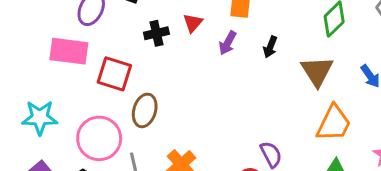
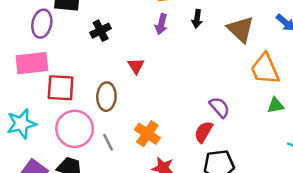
red triangle: (193, 23) -> (136, 66), moved
red square: (114, 74) -> (61, 88), moved
orange trapezoid: (334, 123) -> (265, 69), turned 144

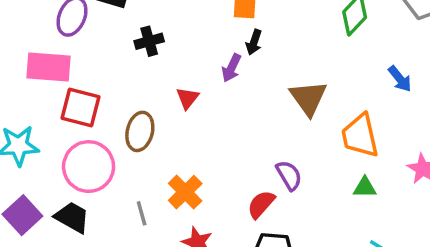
black arrow: (197, 19) -> (254, 42), moved
purple arrow: (161, 24) -> (231, 68), moved
brown triangle: (241, 29) -> (308, 98), moved
gray line: (108, 142) -> (142, 213), moved

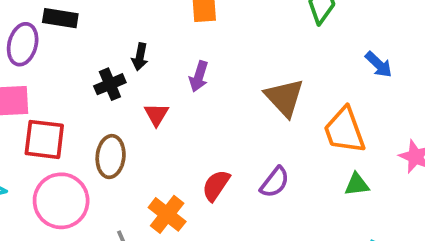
black cross: (149, 41) -> (110, 84), moved
black arrow: (254, 42) -> (140, 57), moved
purple semicircle: (289, 175) -> (275, 182), turned 76
red semicircle: (261, 204) -> (216, 185), moved

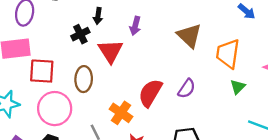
red triangle: (156, 114) -> (110, 51), size x1.6
orange trapezoid: (344, 130) -> (228, 54), turned 32
red semicircle: (216, 185) -> (150, 93), size x1.4
green triangle: (357, 185) -> (238, 87), turned -35

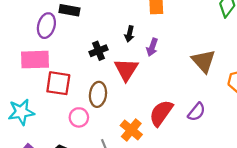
black arrow: (98, 16) -> (129, 34), moved
pink circle: (55, 109) -> (79, 117), moved, size x0.6

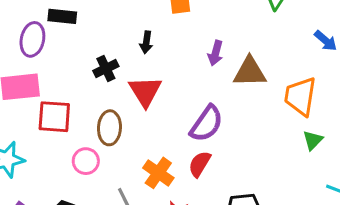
purple arrow: (152, 47) -> (216, 53), moved
brown triangle: (203, 61) -> (250, 72), turned -45
purple semicircle: (197, 112) -> (207, 124), moved, size x1.4
red semicircle: (161, 113) -> (200, 164), moved, size x0.7

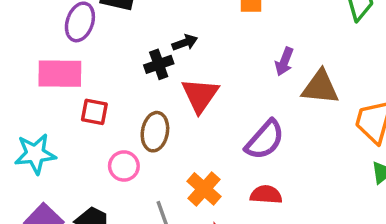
black arrow: (146, 42) -> (185, 43), moved, turned -125
red square: (54, 117) -> (94, 112), size x0.7
red semicircle: (200, 164) -> (266, 195), moved, turned 56

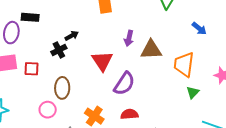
red triangle: (200, 95) -> (102, 61), moved
red square: (94, 112) -> (32, 69), moved

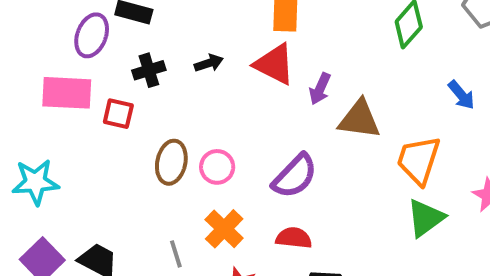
black cross: (59, 50) -> (149, 70), moved
red triangle: (102, 61) -> (275, 64), moved, turned -40
green triangle: (193, 92) -> (426, 218), size x1.5
pink circle: (48, 110) -> (217, 167), moved

